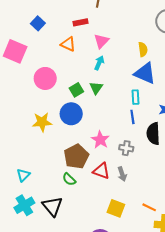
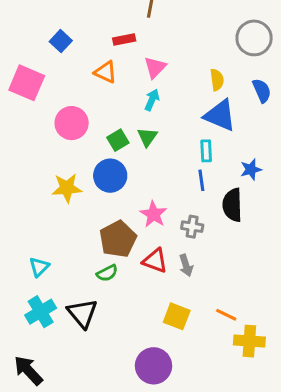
green semicircle: (69, 179) -> (107, 273), turned -72

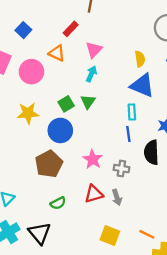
red rectangle: (124, 40) -> (71, 29), turned -35
pink circle: (72, 123) -> (31, 72), moved
yellow star: (67, 188) -> (28, 113), moved
brown pentagon: (118, 239) -> (49, 164), moved
red triangle: (155, 261) -> (94, 194), turned -36

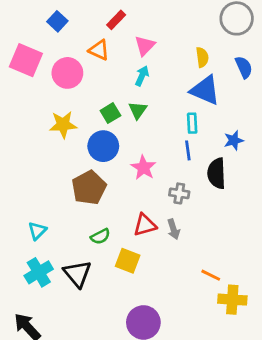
pink star: (93, 159) -> (143, 168), moved
yellow square: (110, 235) -> (128, 261), moved

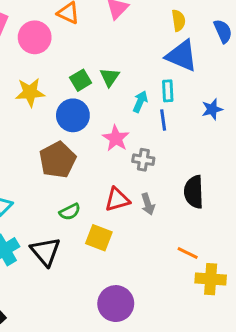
cyan arrow: (142, 76) -> (140, 102), moved
black semicircle: (217, 173) -> (194, 192), moved
gray cross: (179, 193) -> (143, 160), moved

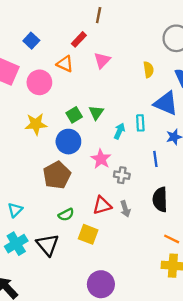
blue triangle: (182, 56) -> (166, 103), moved
blue line: (163, 120) -> (155, 159), moved
orange line: (188, 253) -> (172, 239), moved

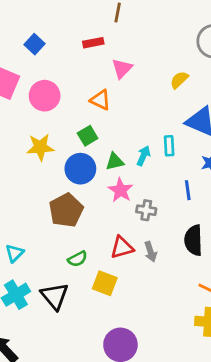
red rectangle: (79, 39) -> (93, 43), turned 35
orange triangle: (65, 64) -> (100, 100), moved
yellow semicircle: (148, 70) -> (179, 80), turned -126
green triangle: (96, 113) -> (115, 162), moved, turned 42

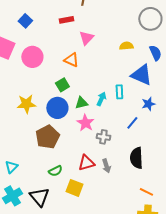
yellow semicircle: (179, 80) -> (126, 46), turned 40
yellow star: (40, 147) -> (26, 104), moved
blue line: (188, 190) -> (132, 123), turned 48

